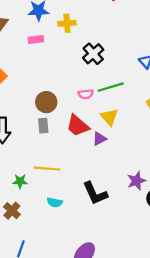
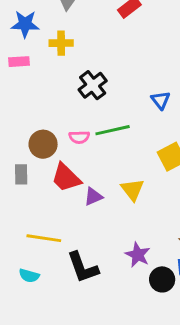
brown circle: (46, 102) -> (43, 144), moved
yellow triangle: (109, 117) -> (132, 190), moved
yellow line: (47, 169) -> (44, 238), moved
purple star: (136, 181) -> (138, 255), turned -30

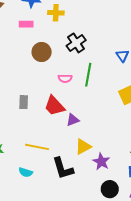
green line: (113, 130) -> (88, 75), turned -70
brown circle: (43, 144) -> (42, 52), moved
yellow triangle: (132, 190) -> (83, 147), moved, turned 36
black circle: (162, 279) -> (110, 189), moved

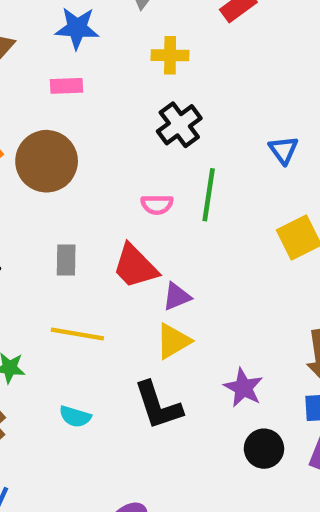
yellow cross: (56, 13) -> (170, 55), moved
brown circle: (42, 52) -> (47, 161), moved, size x1.4
yellow line: (37, 147) -> (77, 334), moved
yellow triangle: (83, 147) -> (173, 341), moved

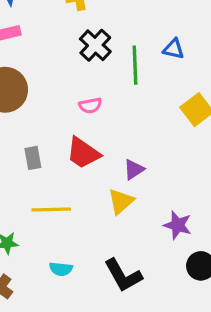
blue triangle: (283, 150) -> (174, 49), turned -30
green line: (209, 195) -> (135, 65), moved
purple triangle: (177, 297) -> (134, 169), moved
black L-shape: (158, 405) -> (123, 275), moved

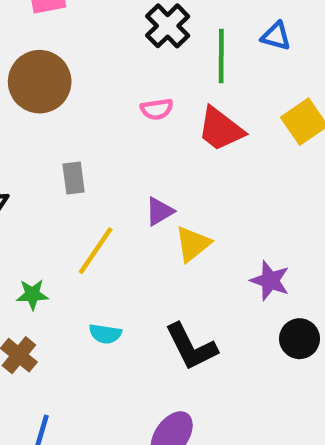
red trapezoid: (83, 153) -> (221, 129), moved
purple triangle: (134, 169) -> (159, 211), moved
yellow line: (51, 209) -> (96, 251), turned -57

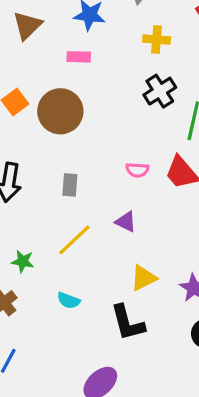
pink semicircle: (157, 109) -> (137, 170), moved
purple triangle: (159, 211) -> (126, 222), turned 45
yellow triangle: (193, 244) -> (143, 278), moved

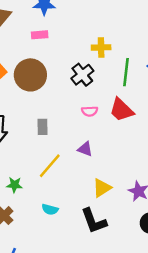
yellow cross: (157, 40) -> (101, 47), moved
black cross: (160, 91) -> (82, 75), moved

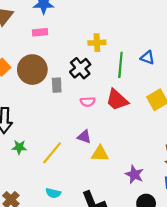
gray rectangle: (42, 127) -> (57, 85), moved
green star: (14, 185) -> (19, 147), moved
yellow triangle: (102, 188) -> (100, 154), moved, turned 36

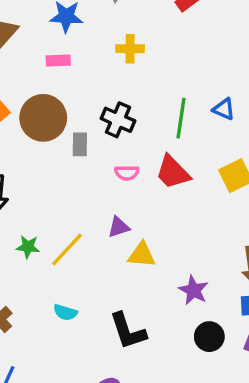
yellow cross: (97, 43) -> (130, 49), moved
black cross: (80, 68) -> (118, 120), turned -30
purple triangle: (84, 137) -> (119, 227), turned -40
green star: (19, 147) -> (28, 247), moved

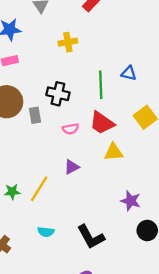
yellow cross: (130, 49) -> (68, 42), moved
yellow triangle: (142, 255) -> (114, 152), moved

